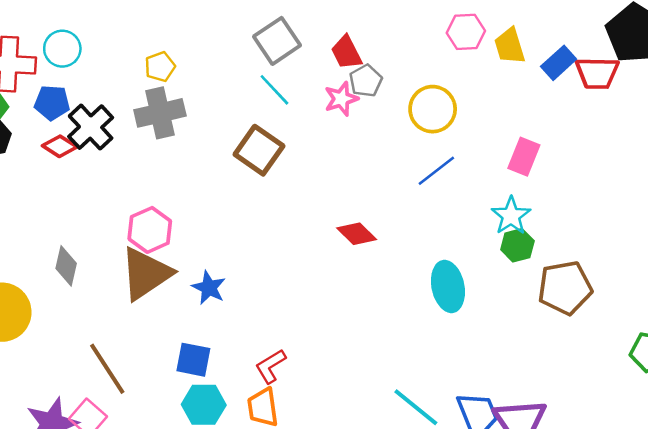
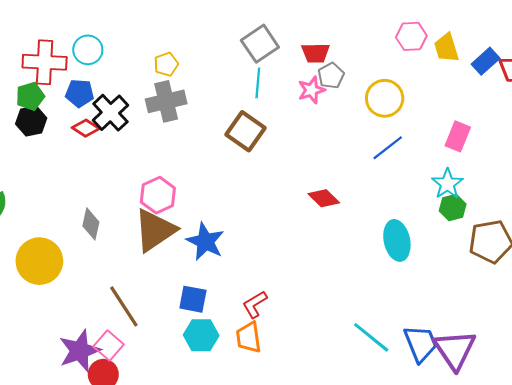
red trapezoid: (346, 52) -> (316, 53), turned -64
cyan line: (274, 90) -> (258, 83), turned 48
blue star: (209, 288) -> (205, 242), size x1.4

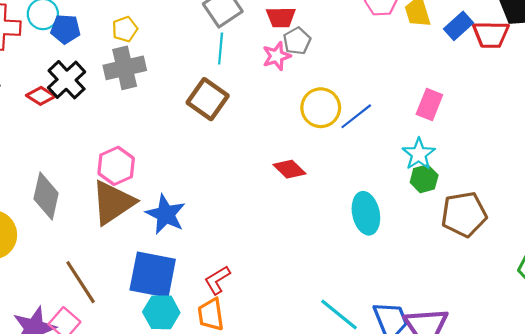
blue pentagon: (80, 93) -> (65, 29), moved
yellow circle: (385, 98) -> (321, 108), moved
gray diamond: (91, 224) -> (46, 196), size x1.4
blue square: (193, 299) -> (153, 275), size x1.6

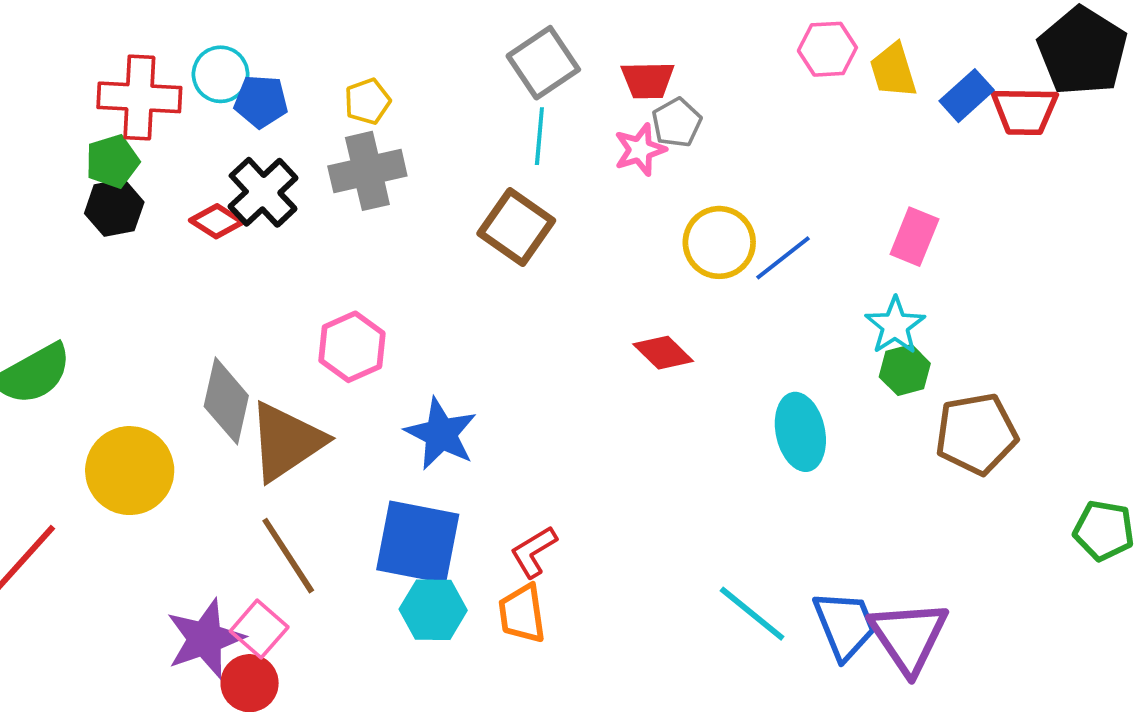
brown triangle: (113, 202) -> (286, 442), moved

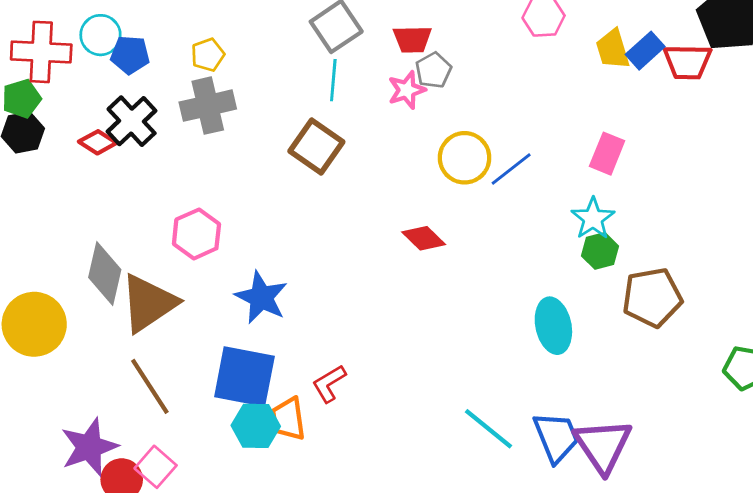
yellow trapezoid: (893, 70) -> (613, 49), moved
cyan ellipse: (800, 432) -> (553, 326), moved
orange trapezoid: (522, 614) -> (288, 419), moved
pink square: (259, 629) -> (156, 467), moved

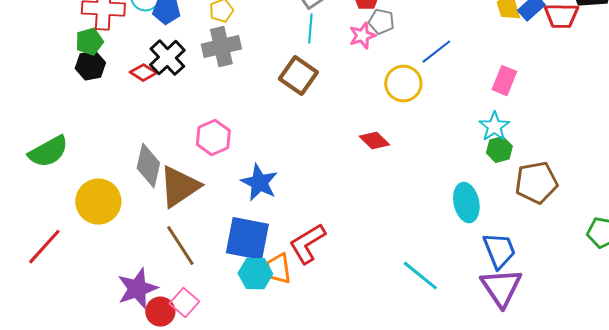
gray pentagon: (433, 70) -> (381, 22), turned -30
blue line: (511, 169) -> (436, 52), moved
red L-shape: (329, 384) -> (307, 244), size x1.5
blue trapezoid: (556, 437) -> (499, 251), moved

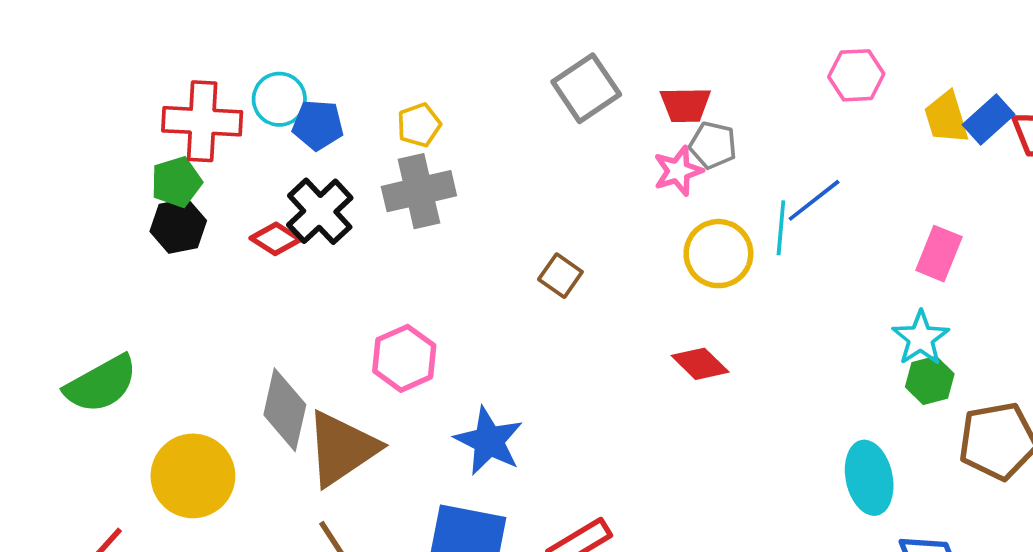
cyan line: (310, 29) -> (781, 228), moved
brown square: (298, 76) -> (560, 276), moved, size x0.6
yellow circle: (403, 84) -> (718, 254), moved

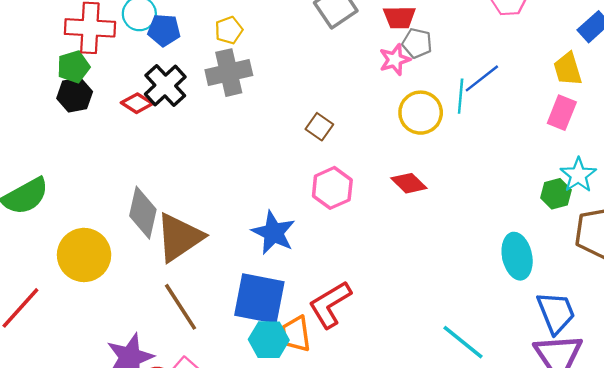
yellow trapezoid: (946, 118) -> (568, 69), moved
cyan star: (921, 338) -> (578, 175), moved
pink hexagon: (404, 358) -> (332, 188), moved

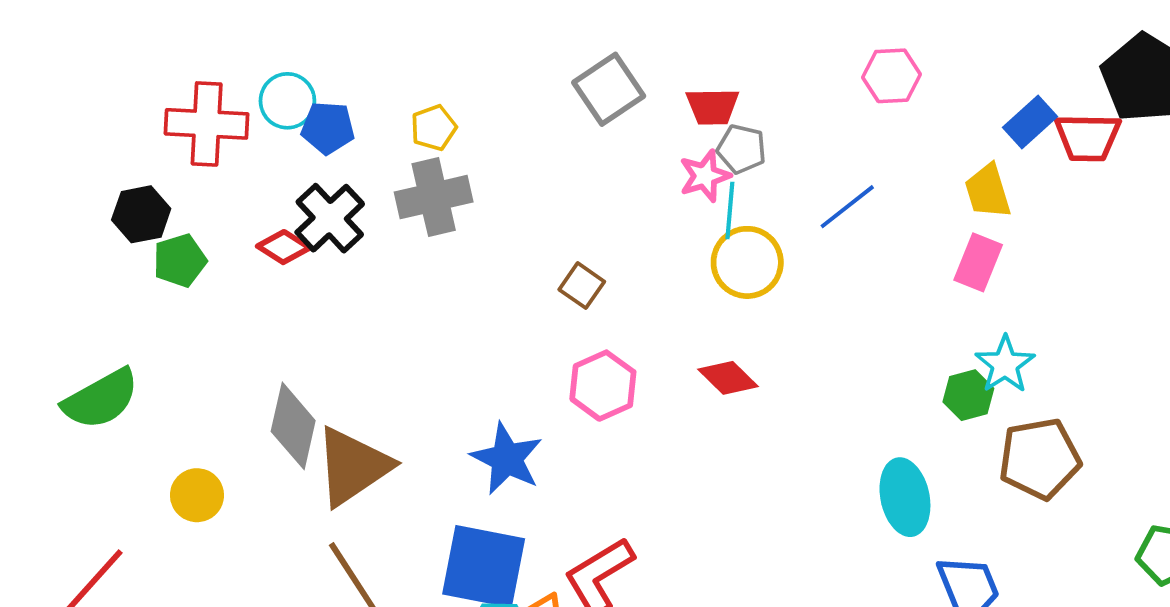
green pentagon: (73, 67) -> (180, 261), moved
black hexagon: (75, 95) -> (141, 214), moved
cyan line: (461, 96) -> (730, 210), moved
yellow circle: (84, 255) -> (197, 495), size x0.6

